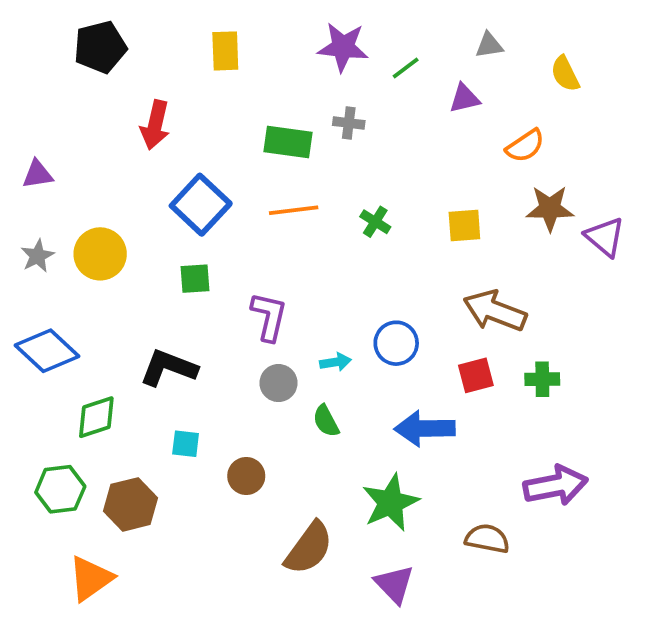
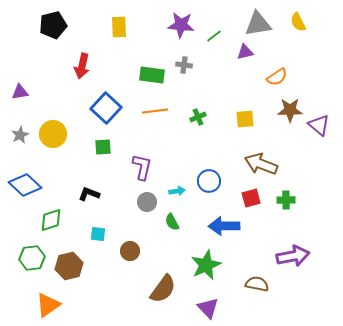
gray triangle: (489, 45) -> (258, 24), size x1.8
yellow semicircle: (565, 74) -> (298, 22), moved
green cross: (375, 222) -> (198, 117), turned 35
black L-shape: (168, 368) -> (89, 194), size x0.7

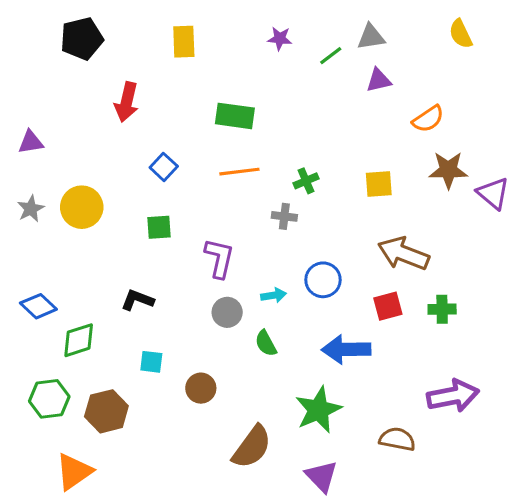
gray triangle: (258, 24) -> (371, 37), moved, size x0.7
purple star: (181, 25) -> (280, 39), size x0.6
gray cross: (184, 65) -> (284, 216), moved
blue square: (106, 108) -> (164, 167), size x0.6
blue diamond: (25, 185) -> (38, 306), moved, size x0.7

